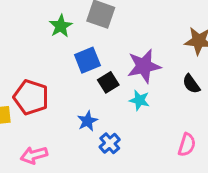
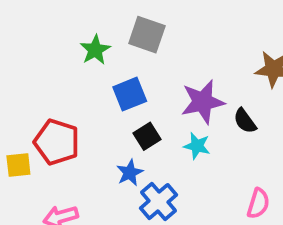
black square: (108, 82) -> (147, 136), moved
black semicircle: (191, 84) -> (245, 121), moved
blue cross: (110, 143) -> (159, 202), size x1.4

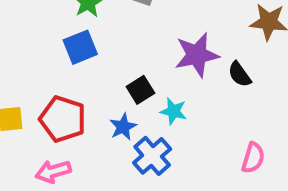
blue square: (130, 94) -> (80, 47), moved
red pentagon: (57, 142) -> (63, 119), moved
cyan star: (197, 146) -> (173, 111), moved

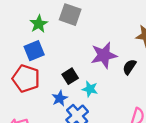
black semicircle: (240, 74) -> (129, 67), turned 70
red pentagon: (63, 119) -> (26, 79), moved

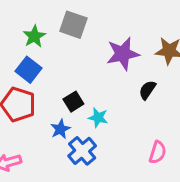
blue square: (34, 51) -> (28, 70), turned -30
purple star: (104, 55) -> (123, 54), moved

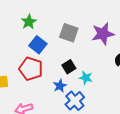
gray square: (73, 25) -> (69, 33), moved
green star: (34, 36) -> (29, 22), moved

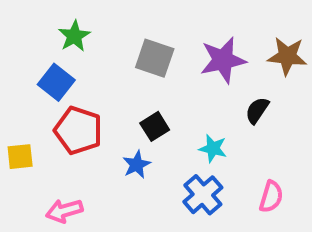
blue square: (38, 45) -> (56, 82), moved
cyan star: (86, 78) -> (213, 148), moved
blue cross: (75, 101) -> (203, 195), moved

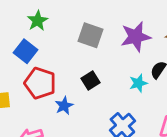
cyan star: (213, 148) -> (138, 83), moved, turned -30
blue star: (137, 165) -> (64, 106), moved

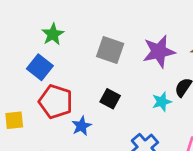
black square: (91, 80) -> (110, 99), turned -30

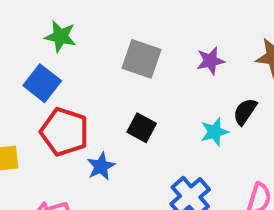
green star: (53, 34) -> (60, 36), turned -30
purple star: (159, 51) -> (210, 61), size x0.6

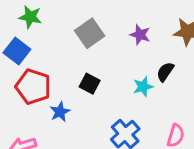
gray square: (142, 59) -> (90, 33), turned 36
purple star: (210, 61) -> (140, 35), turned 30

